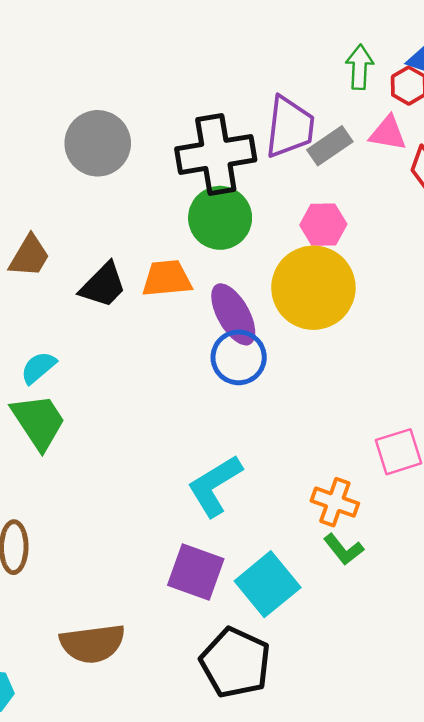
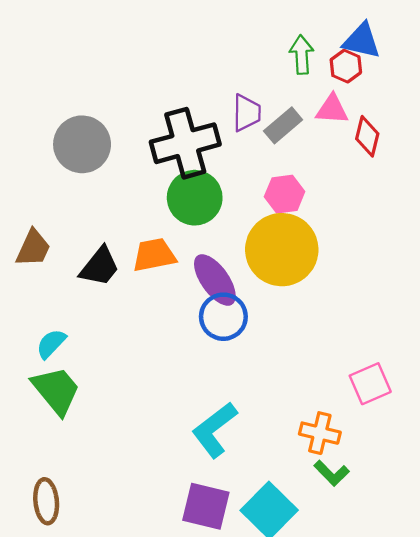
purple trapezoid: (290, 127) -> (247, 113), size x0.7

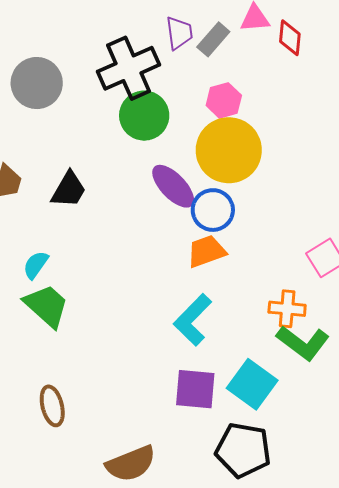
orange trapezoid: (154, 255) -> (206, 251), moved
blue circle: (223, 317) -> (213, 210), moved
green L-shape: (332, 473) -> (303, 343), size x1.6

